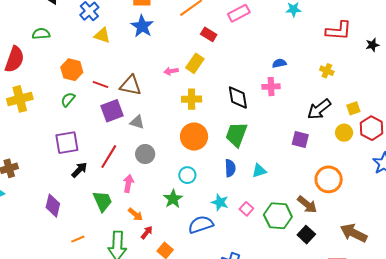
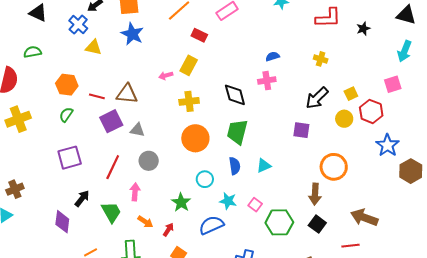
black arrow: (79, 170) -> (82, 198), moved
cyan circle: (187, 175) -> (205, 179), moved
brown arrow: (307, 204) -> (315, 194), turned 60
green hexagon: (278, 216) -> (279, 222), moved
red arrow: (147, 233) -> (168, 230), moved

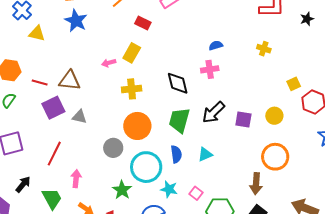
black arrow: (317, 98) -> (213, 112), moved
yellow circle: (344, 119) -> (274, 116), moved
gray circle: (149, 161) -> (113, 148), moved
cyan circle: (205, 179) -> (146, 167), size x1.8

